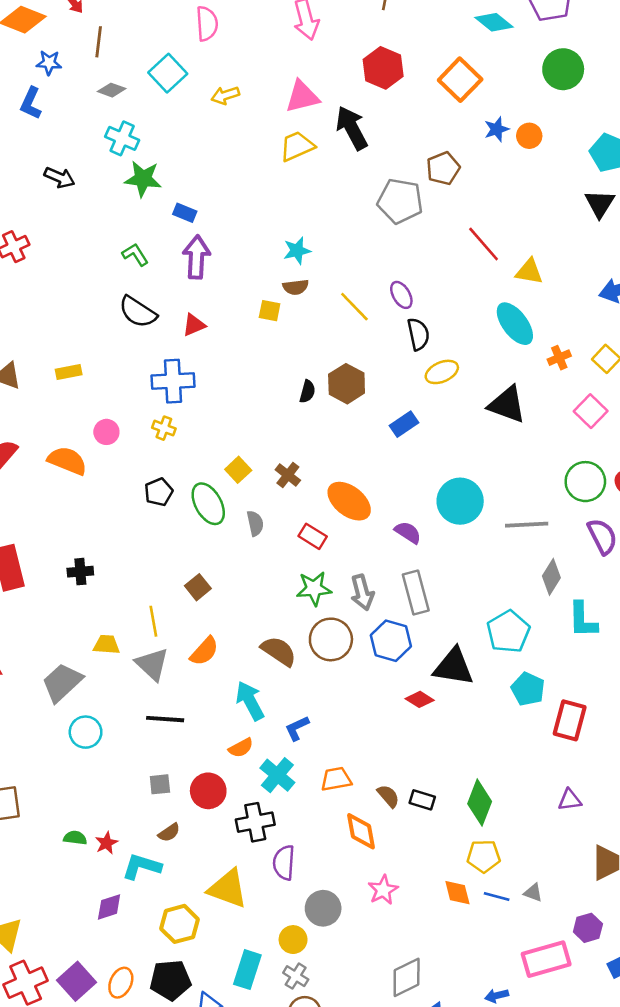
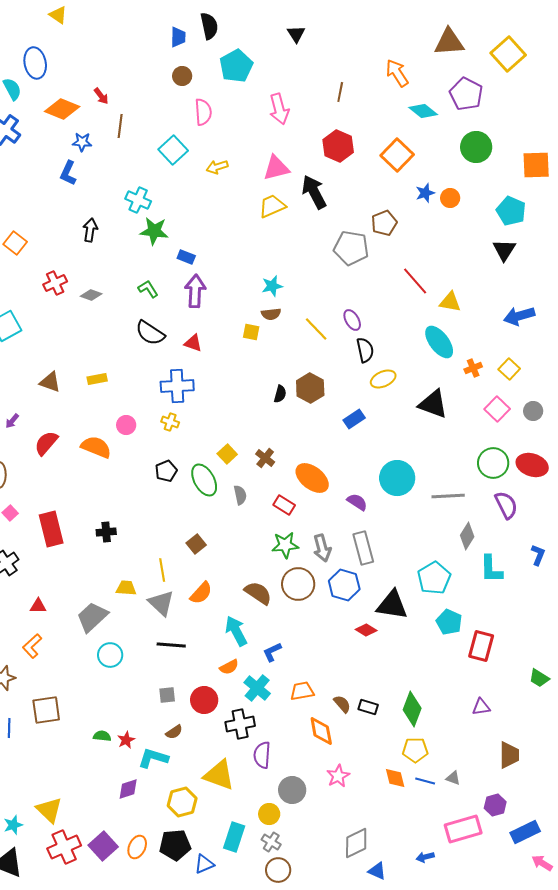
gray diamond: (112, 90) -> (91, 295), moved
black arrow: (59, 178) -> (90, 230), turned -105
red triangle: (194, 325) -> (193, 343), turned 42

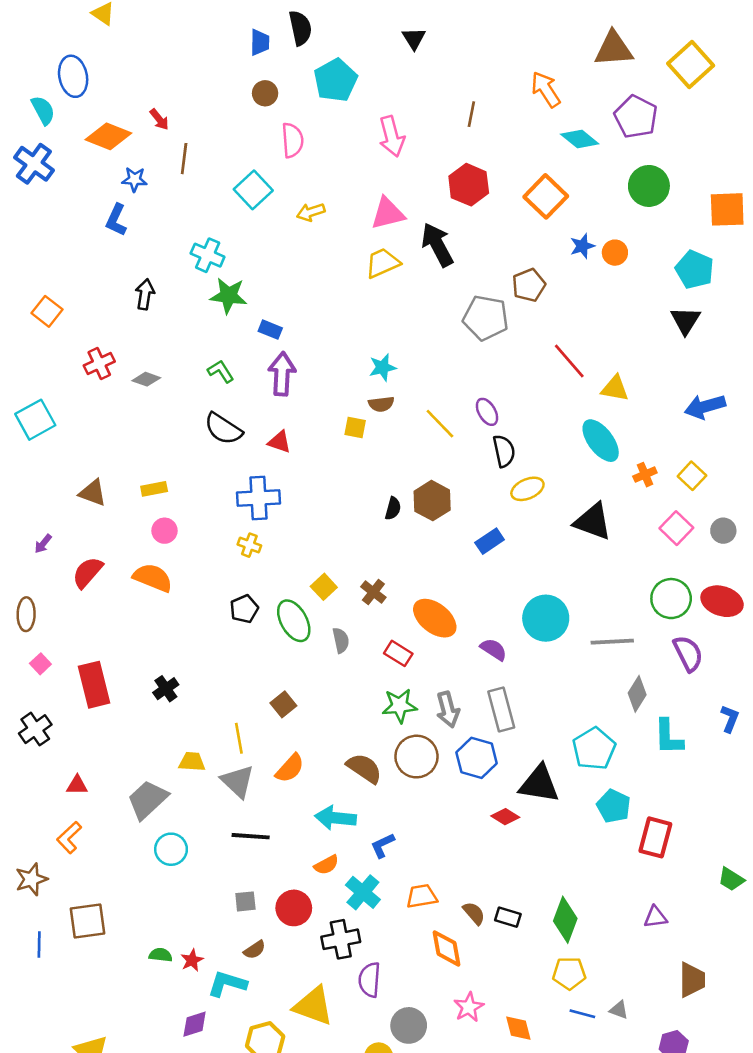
pink circle: (126, 425) -> (165, 531), moved
black cross: (106, 532) -> (166, 689), turned -30
cyan arrow: (236, 631) -> (336, 818), turned -56
orange diamond: (395, 778) -> (518, 1028), moved

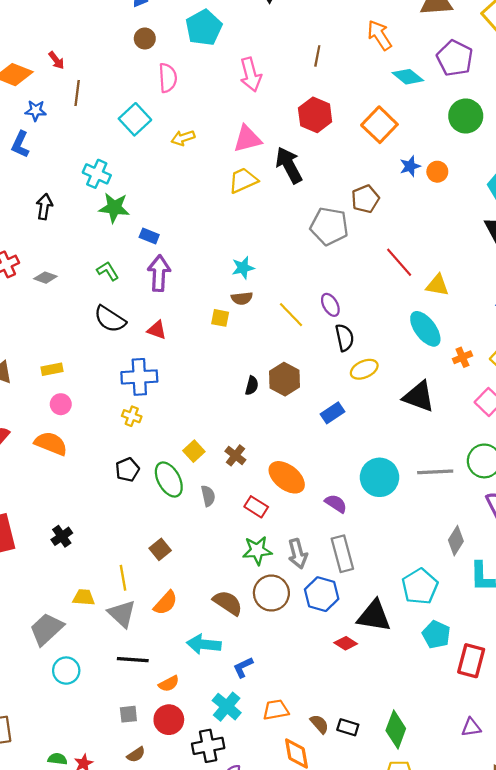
gray line: (612, 642) -> (435, 472), moved
orange semicircle: (326, 865) -> (169, 684), moved

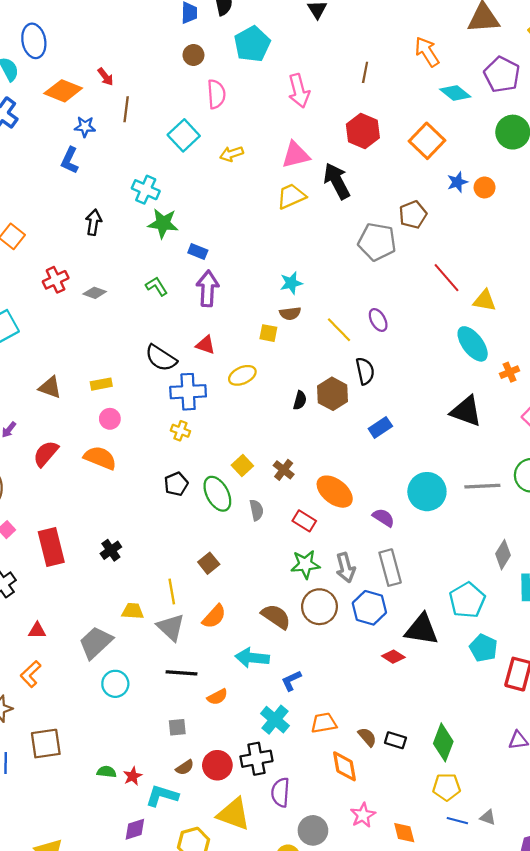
black semicircle: (110, 319) -> (161, 358), moved
black semicircle: (345, 338) -> (365, 371), moved
yellow ellipse: (364, 369) -> (242, 375), moved
red circle: (169, 720) -> (217, 765), moved

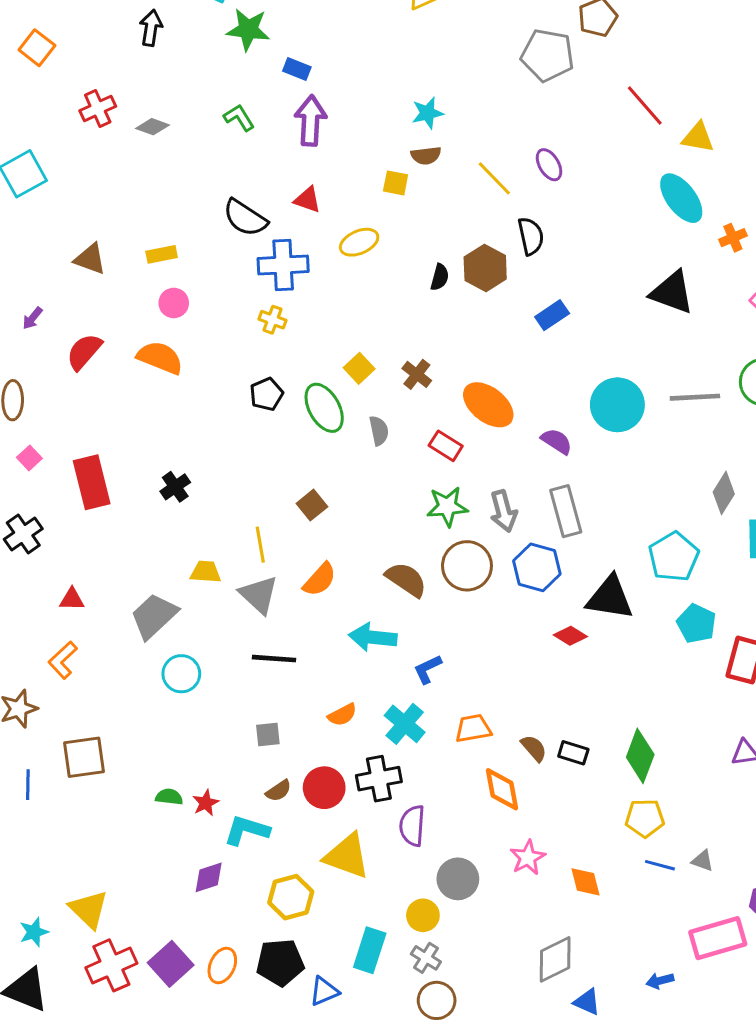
orange semicircle: (217, 697) -> (342, 715), moved

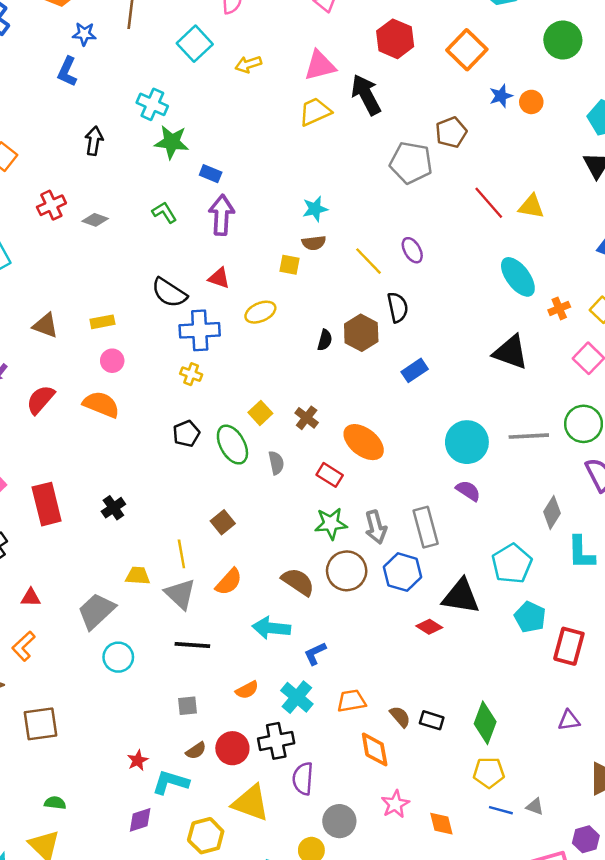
yellow triangle: (698, 137) -> (531, 206), moved
purple semicircle: (557, 441) -> (468, 491), moved
green semicircle: (169, 797) -> (55, 803), moved

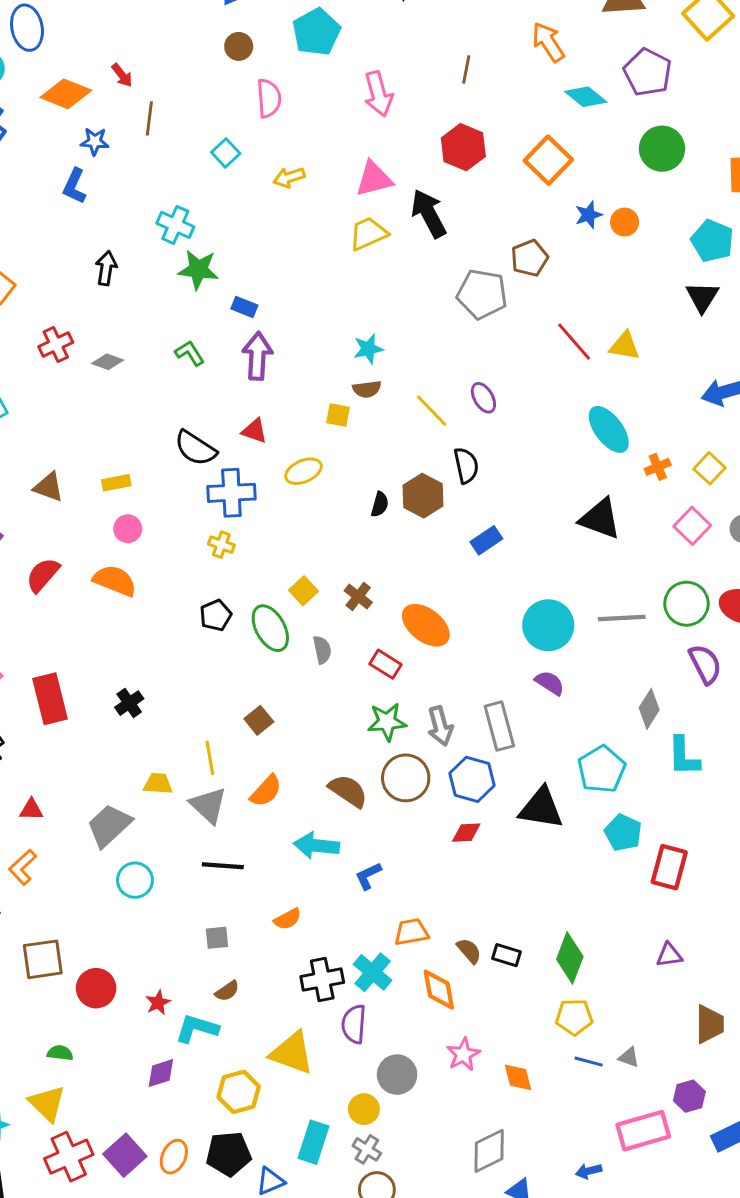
cyan square: (195, 44) -> (226, 153), size x0.7
red diamond: (429, 627) -> (466, 833), moved, turned -35
cyan cross: (297, 697) -> (373, 972), moved
red circle: (232, 748) -> (96, 988), moved

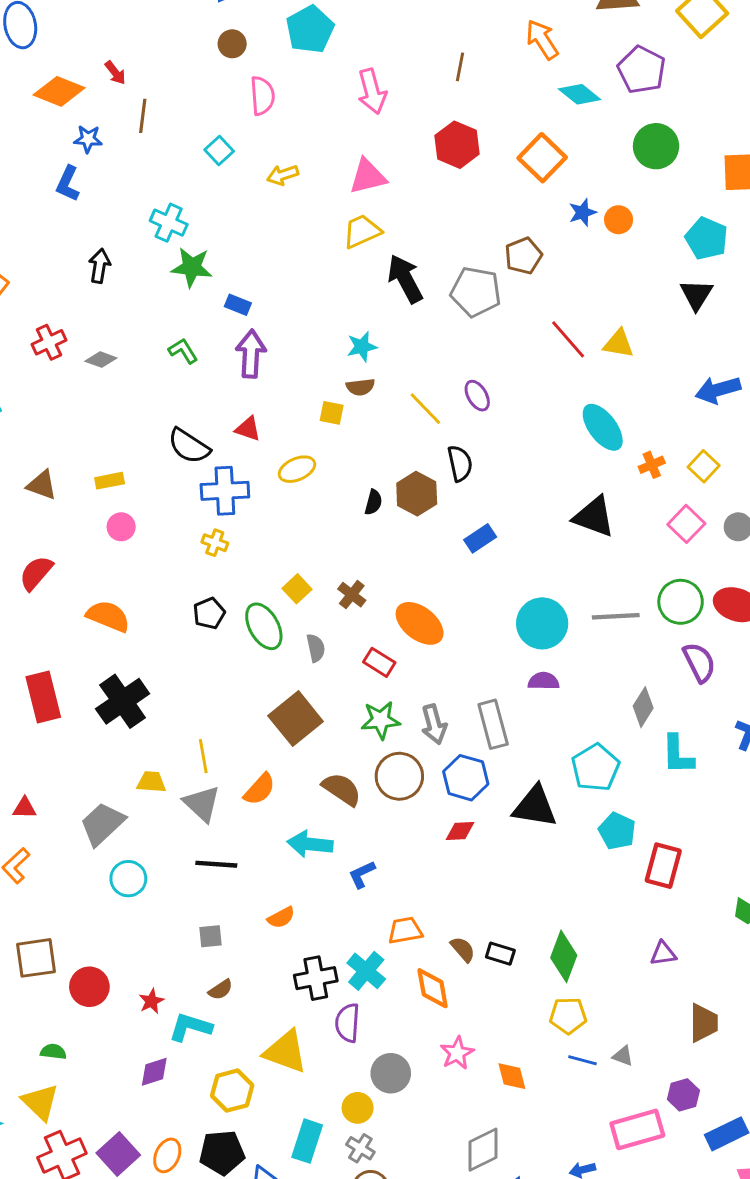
black arrow: (429, 213) -> (405, 279), moved
orange semicircle: (115, 581) -> (108, 616), moved
purple semicircle: (550, 683) -> (544, 681), turned -32
black cross: (129, 703) -> (123, 701), size x1.8
brown square: (259, 720) -> (296, 719), moved, size x1.8

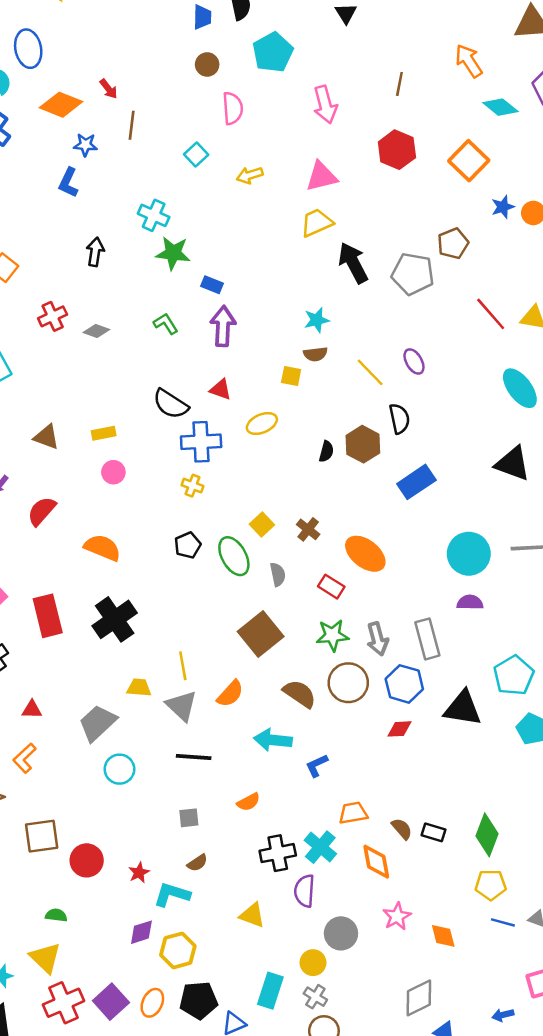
blue rectangle: (480, 538) -> (416, 482), size x1.4
yellow triangle: (285, 1052) -> (252, 915), size x0.7
yellow hexagon: (232, 1091) -> (178, 950), moved

